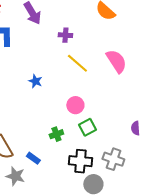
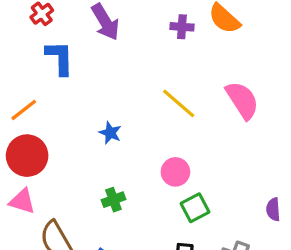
purple cross: (65, 35) -> (182, 27), moved
green cross: (56, 134) -> (113, 200), moved

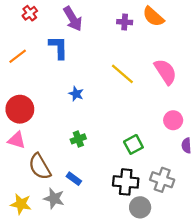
blue L-shape: (60, 58) -> (58, 47), moved
orange line: (24, 110) -> (18, 56), moved
pink circle: (175, 172) -> (173, 120), moved

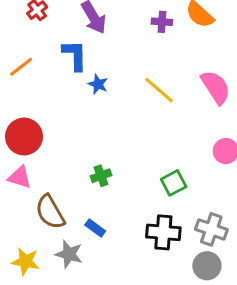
blue star: (76, 94) -> (98, 84), moved
gray circle: (140, 207) -> (207, 266), moved

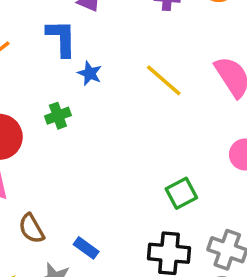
green cross: (101, 176) -> (58, 116), moved
brown semicircle: (50, 212) -> (31, 229), size x0.7

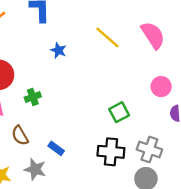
blue star: (90, 73) -> (58, 50), moved
green cross: (58, 116) -> (33, 97), moved

